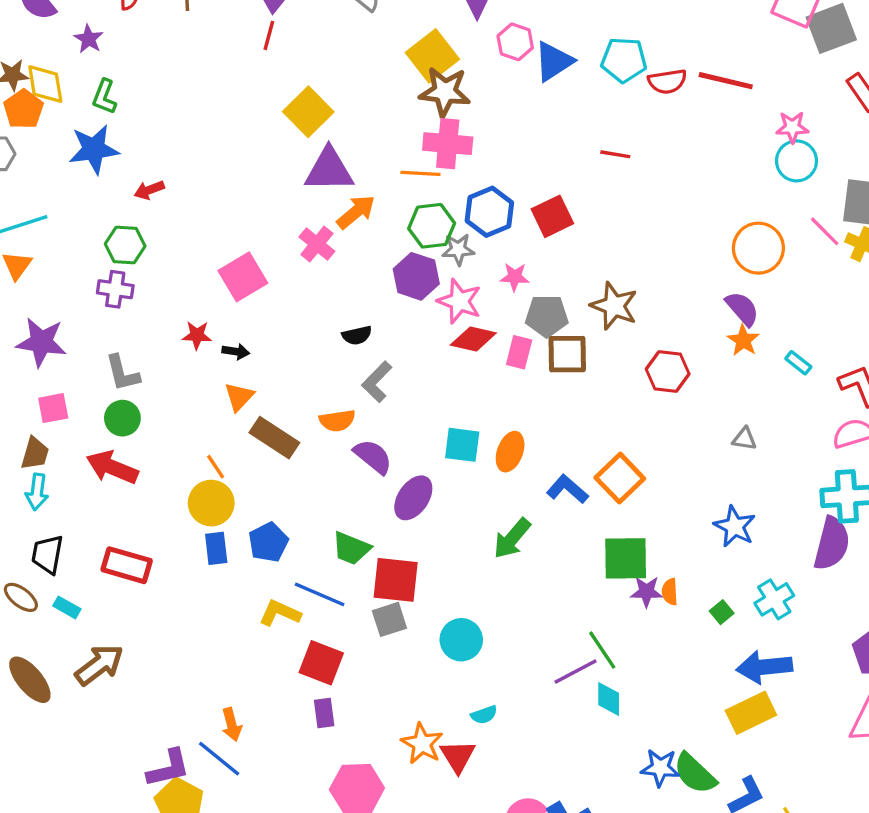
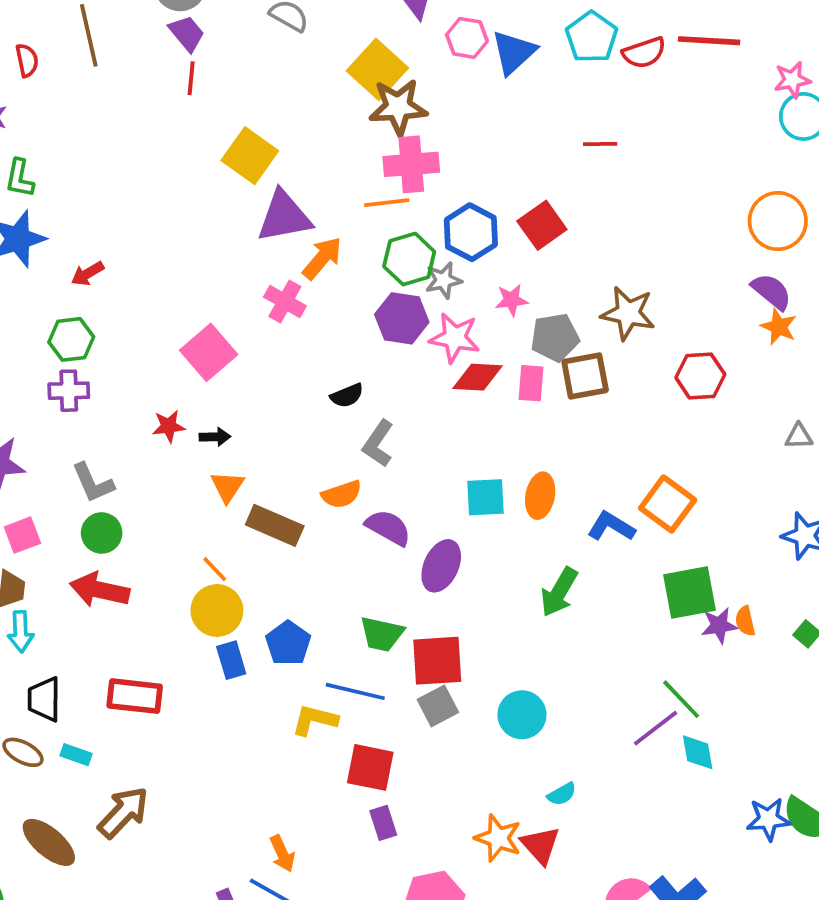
cyan pentagon: (624, 60) -> (592, 37), turned -30

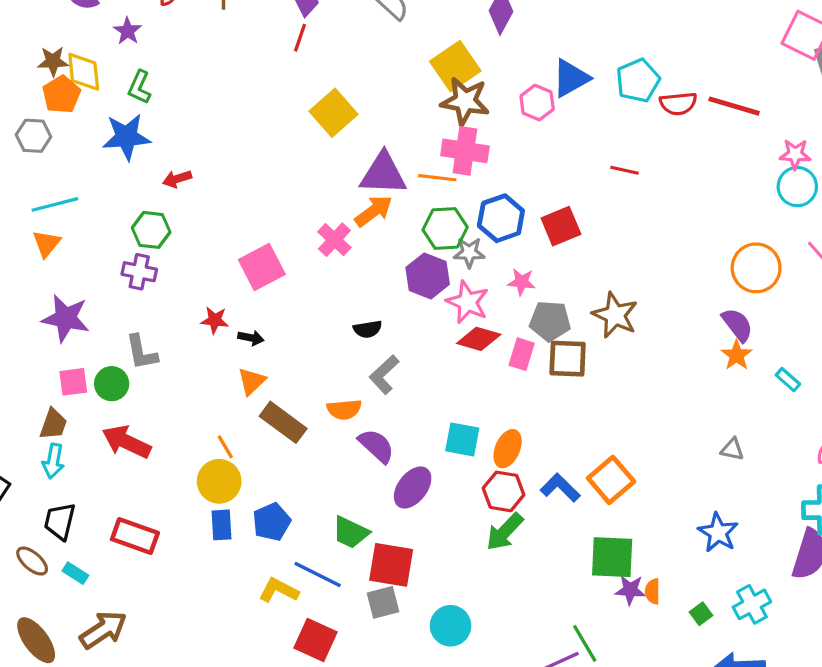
pink hexagon: (467, 38) -> (537, 103), moved
purple triangle: (284, 217) -> (383, 174), moved
red hexagon: (700, 376) -> (504, 491), moved
green circle: (102, 533) -> (112, 384), moved

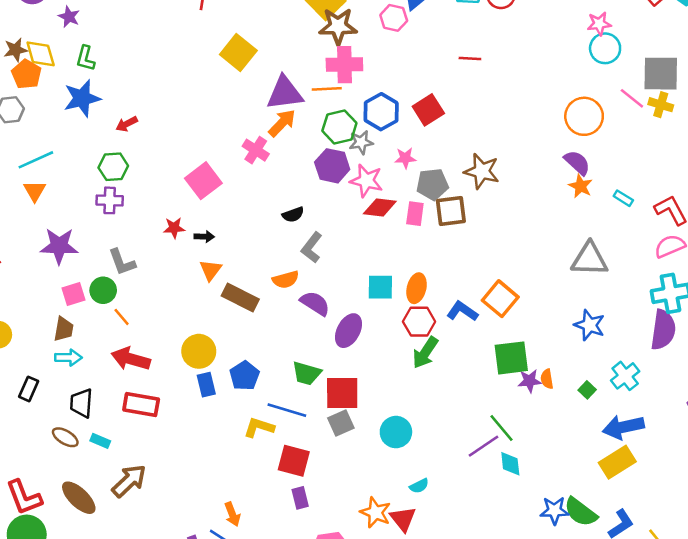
red arrow: (126, 442) -> (131, 359), moved
orange line: (225, 447) -> (122, 317), moved
gray triangle: (732, 449) -> (590, 259), size x2.0
cyan arrow: (53, 461) -> (68, 358), turned -90

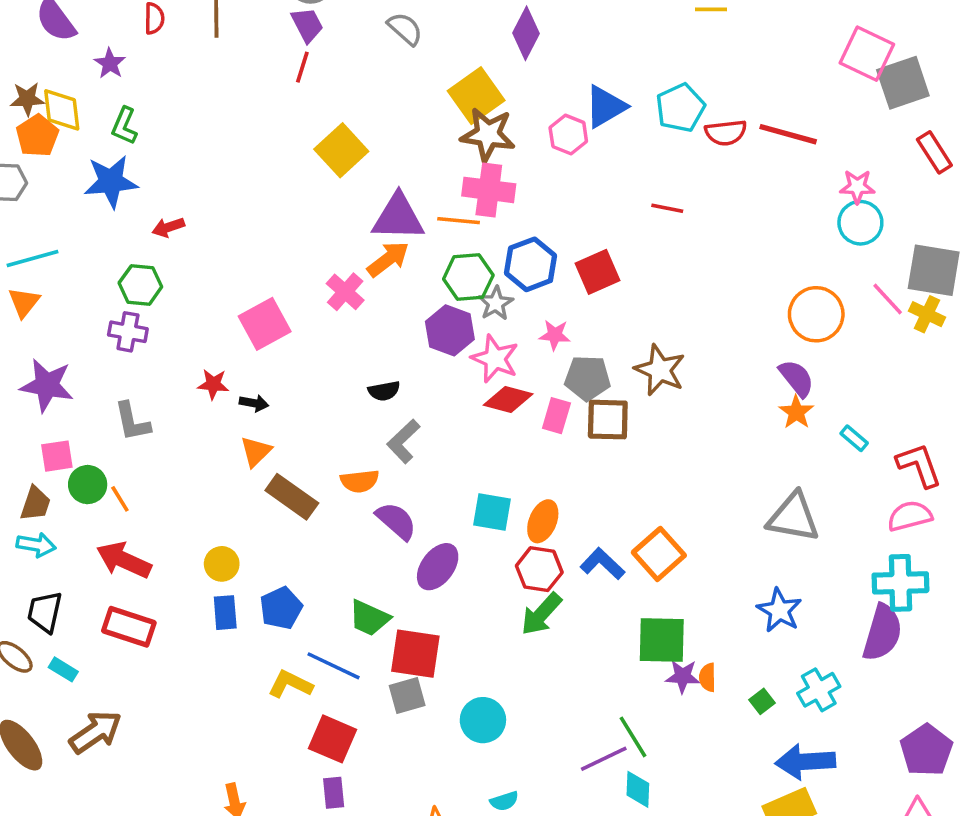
gray star: (361, 142) -> (496, 303), turned -30
green circle: (103, 290) -> (88, 485), moved
yellow circle: (199, 351) -> (222, 564), size x0.7

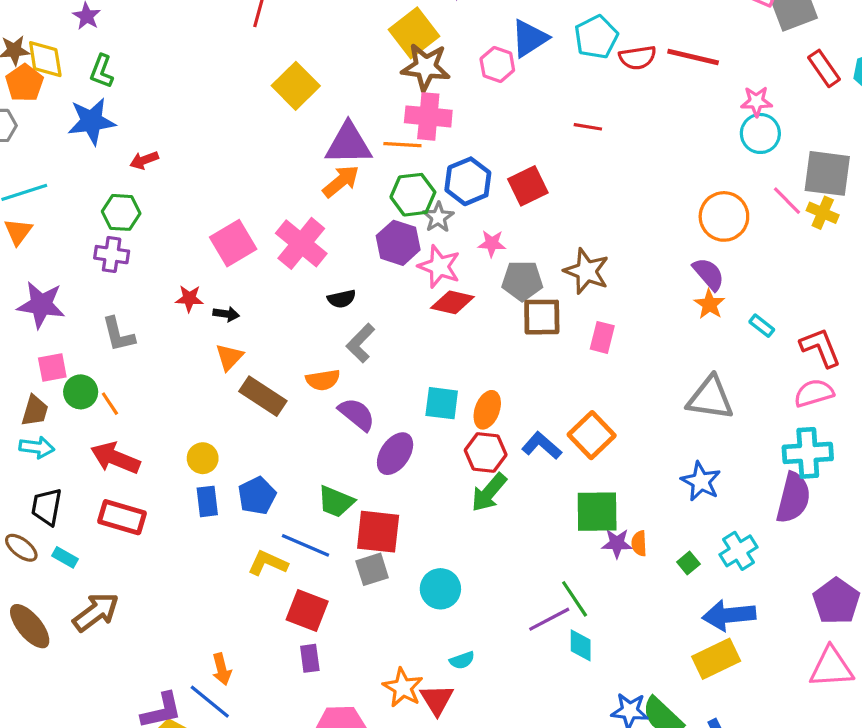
pink cross: (345, 292) -> (301, 243), moved, size x1.5
pink rectangle: (556, 416) -> (602, 337), moved

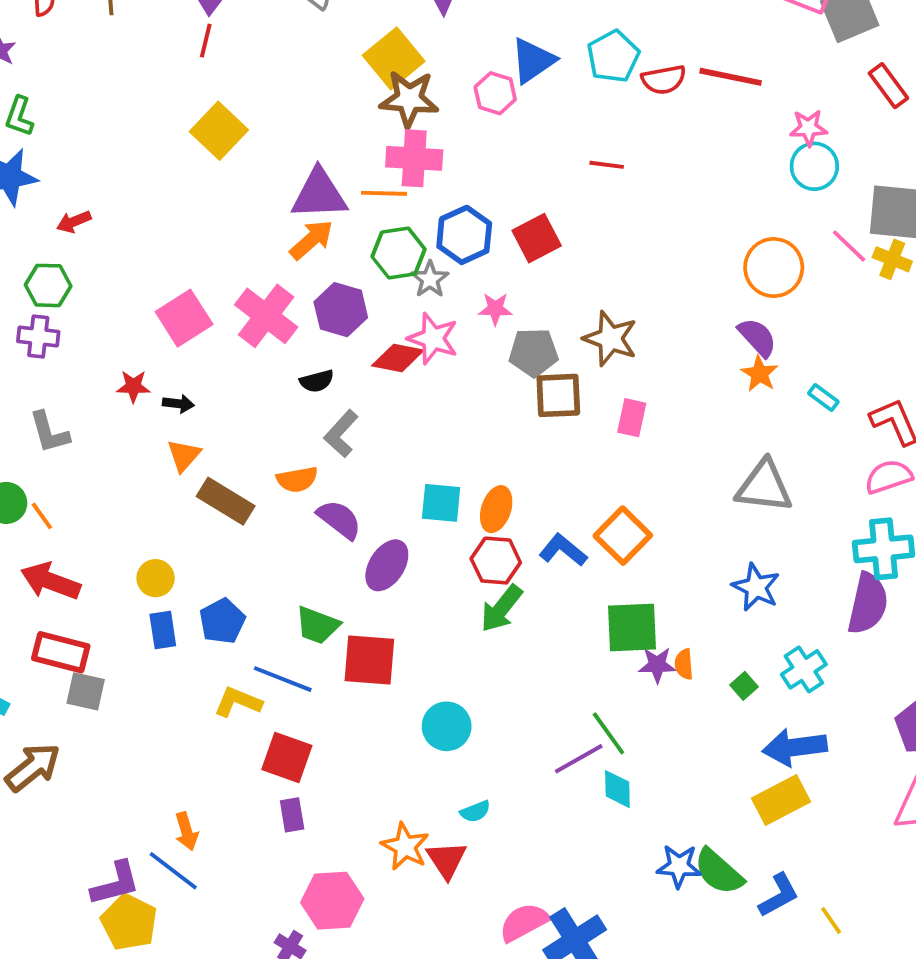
yellow square: (296, 86) -> (219, 131), moved
purple hexagon: (398, 243) -> (341, 310), moved
red diamond: (452, 302) -> (398, 358), moved
gray square: (372, 569) -> (86, 691), moved, turned 32

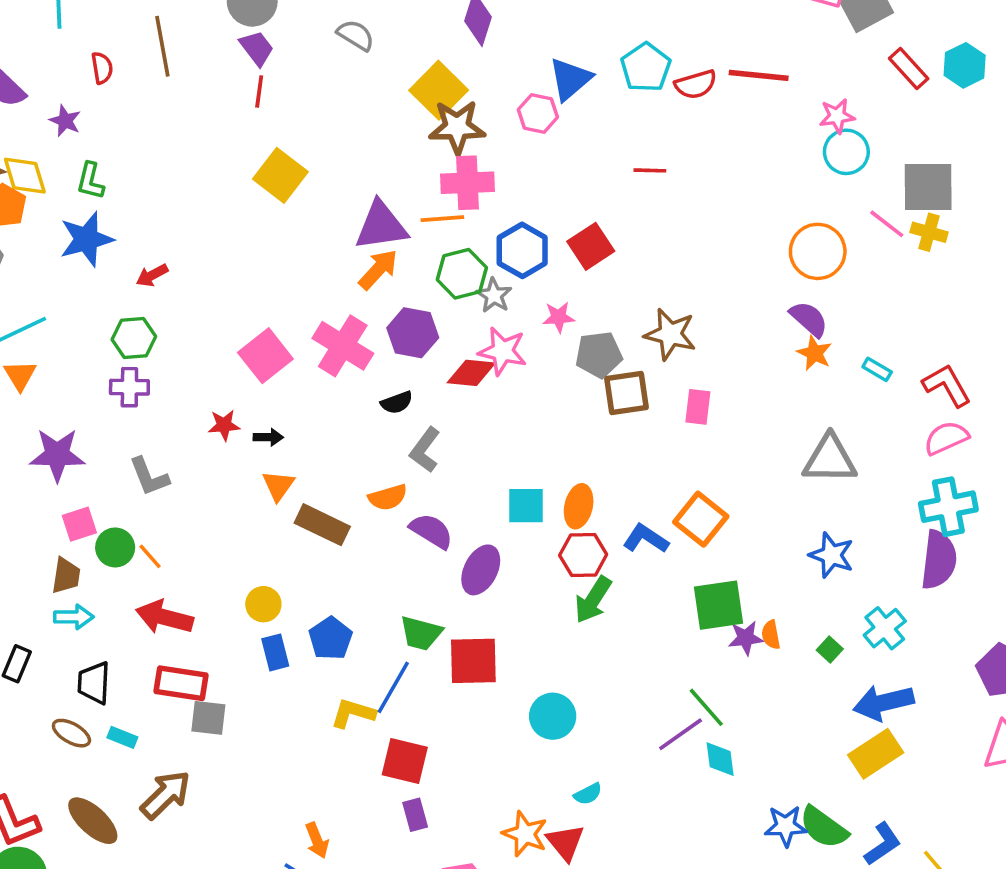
blue line: (283, 679) -> (393, 687), turned -76

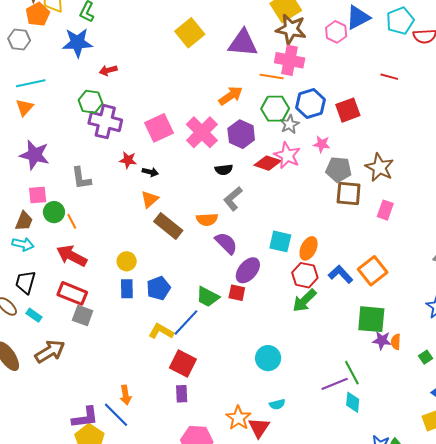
purple triangle: (381, 226) -> (243, 43), moved
purple cross: (129, 387) -> (105, 122), moved, size x1.5
red square: (473, 661) -> (237, 293), moved, size x0.6

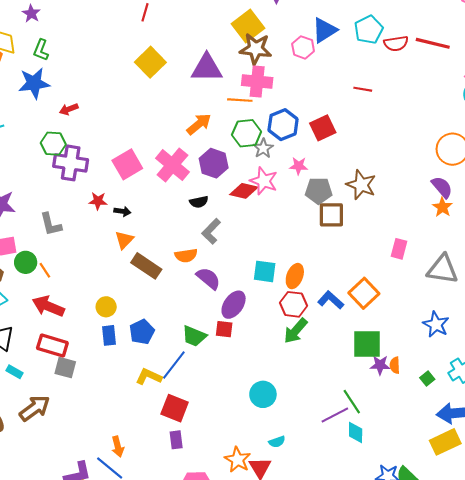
pink rectangle: (385, 210) -> (399, 249), moved

